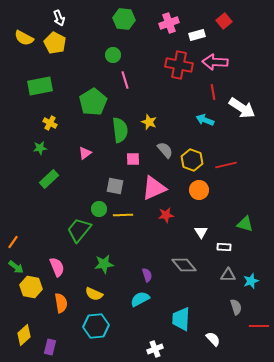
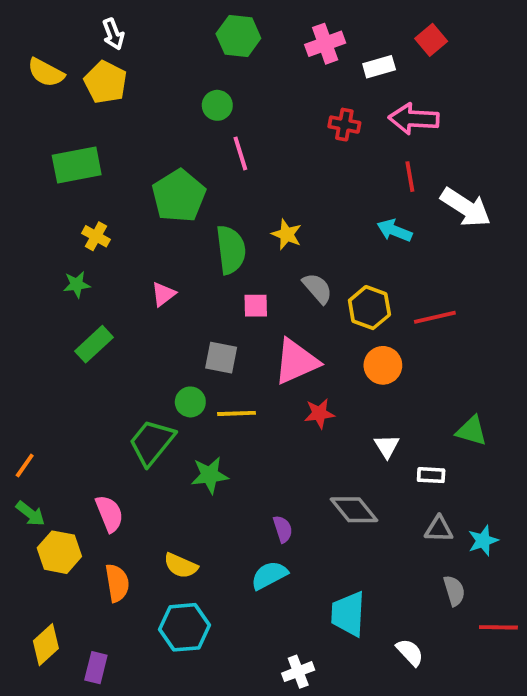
red cross: (179, 65) -> (344, 125), size x0.6
green star: (104, 264) -> (210, 475), moved

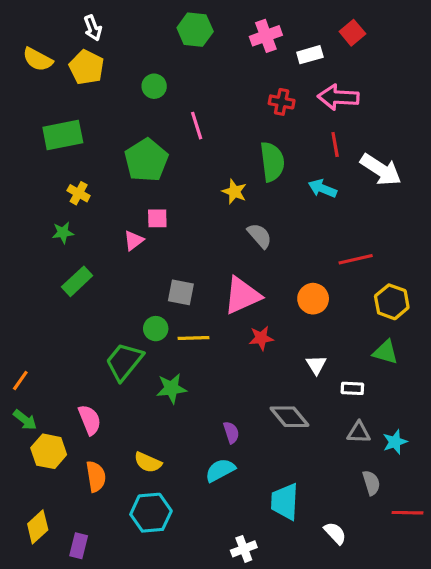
green circle: (217, 105) -> (154, 86), moved
green semicircle: (231, 250) -> (272, 162), moved
pink square: (256, 306) -> (157, 218), moved
yellow hexagon: (369, 308) -> (392, 302), moved

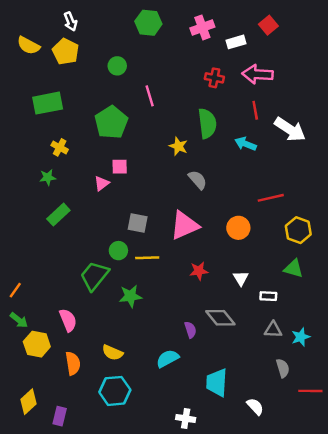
red star: (261, 338) -> (199, 271), moved
purple semicircle: (231, 432) -> (190, 330), moved
white cross: (244, 549) -> (186, 418), turned 30

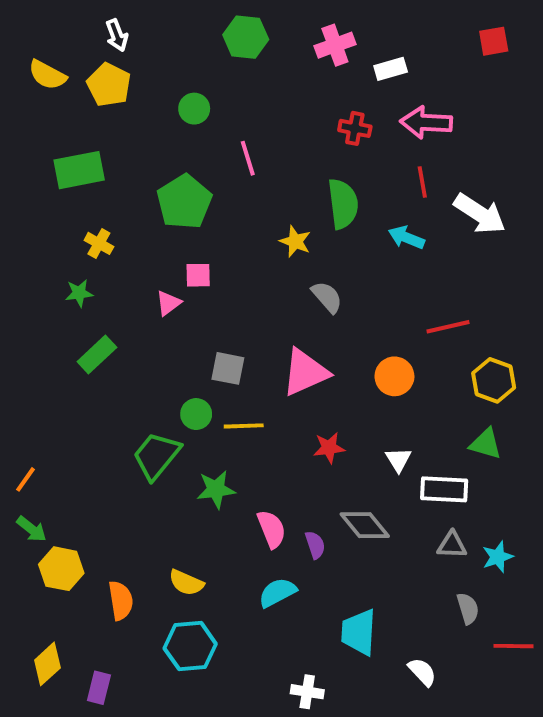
red square: (268, 25) -> (494, 41), moved, turned 30
white rectangle: (268, 296) -> (444, 489), size x1.6
pink semicircle: (68, 320) -> (272, 529), moved

